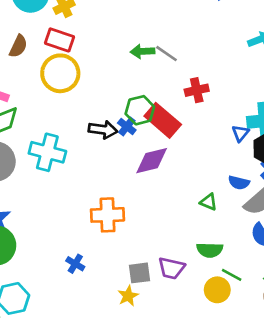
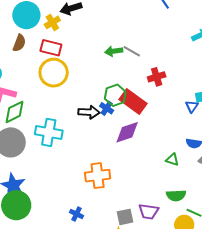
brown semicircle: (18, 46) -> (19, 43), moved

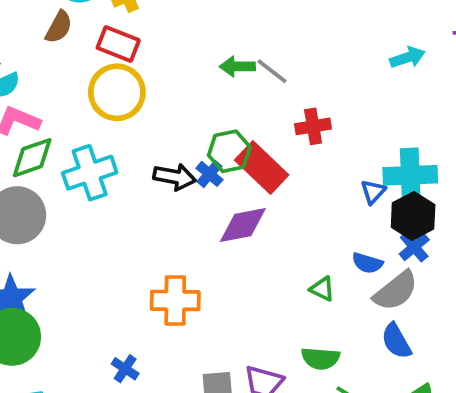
cyan cross: (49, 132) -> (90, 173), moved, turned -36

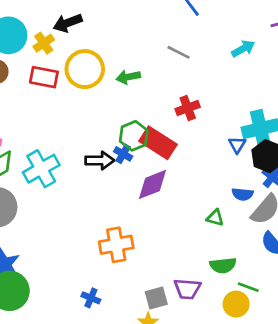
gray line: (272, 71) -> (179, 52), moved
yellow circle: (117, 92) -> (85, 69), moved

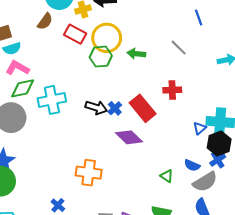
green hexagon: (134, 136) -> (101, 57), moved
purple diamond: (153, 184) -> (129, 137), turned 48

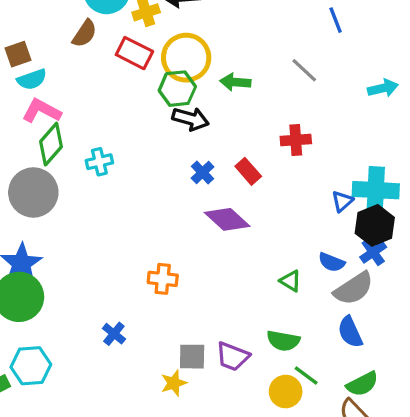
green diamond: (23, 88) -> (51, 144), turned -35
cyan cross: (52, 100) -> (99, 162), size x0.6
black arrow: (96, 108) -> (191, 119), moved
red rectangle: (143, 108) -> (248, 171), size x0.6
orange cross: (89, 173) -> (163, 279), size x0.7

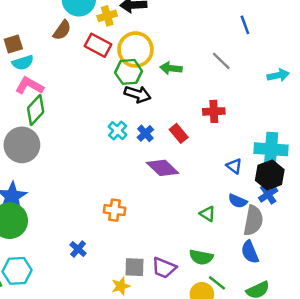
cyan cross: (99, 162) -> (118, 131), moved, turned -36
blue triangle: (342, 201) -> (234, 166), moved, turned -42
gray semicircle: (354, 289) -> (253, 220), turned -48

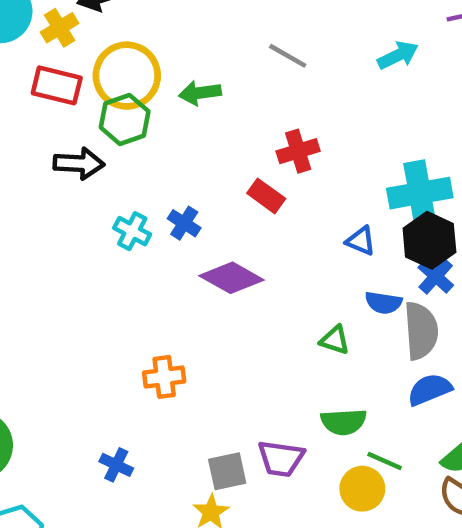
black arrow: (138, 94) -> (79, 163), moved
red rectangle: (179, 133) -> (266, 196), moved
blue semicircle: (250, 252) -> (430, 389), turned 105

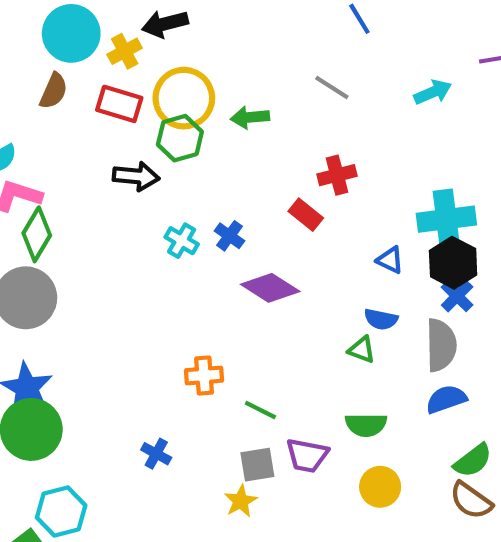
blue semicircle: (383, 303) -> (381, 319), moved
green line: (385, 461) -> (260, 410), moved

